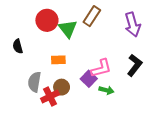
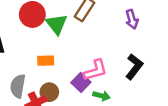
purple arrow: (133, 24) -> (132, 19), size x0.7

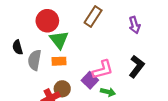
green triangle: (57, 24) -> (59, 40), moved
gray semicircle: (18, 86) -> (35, 60), moved

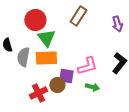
orange rectangle: (59, 61) -> (46, 58), size x1.5
purple square: (90, 80) -> (66, 76), moved, turned -35
brown circle: (62, 89) -> (57, 85), moved

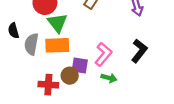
pink L-shape: (87, 66) -> (103, 54), turned -35
red cross: (38, 93) -> (48, 85), turned 30

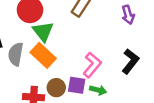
orange rectangle: (57, 45) -> (43, 55), turned 45
purple square: (80, 65) -> (77, 85), moved

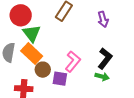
brown circle: (56, 88) -> (43, 70), moved
green arrow: (98, 90) -> (102, 77), moved

